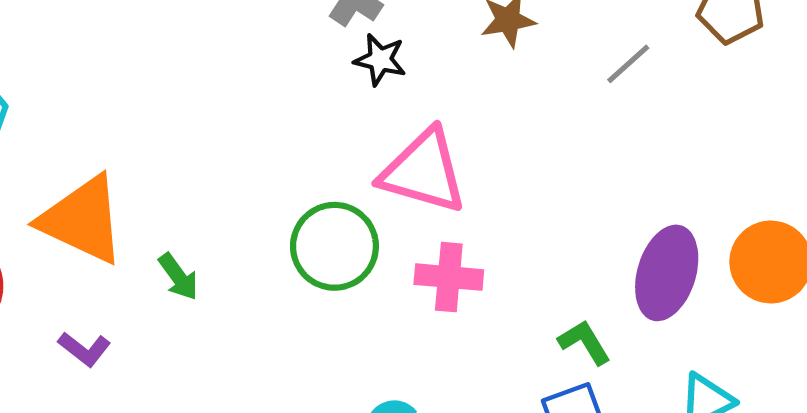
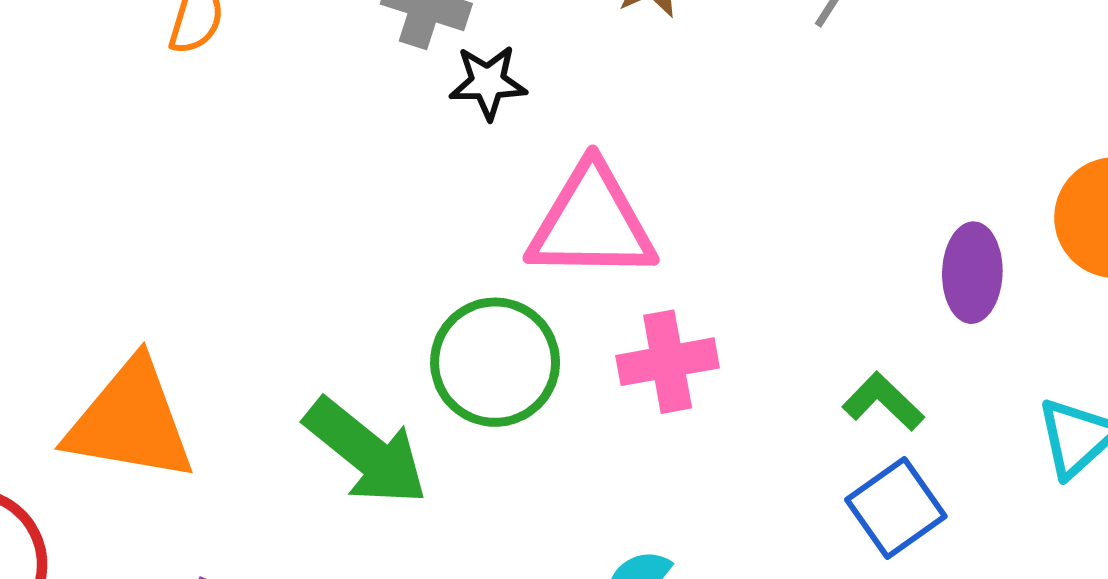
purple ellipse: (667, 273) -> (972, 273), size x0.7
green arrow: (178, 277) -> (366, 452), moved, size x1.8

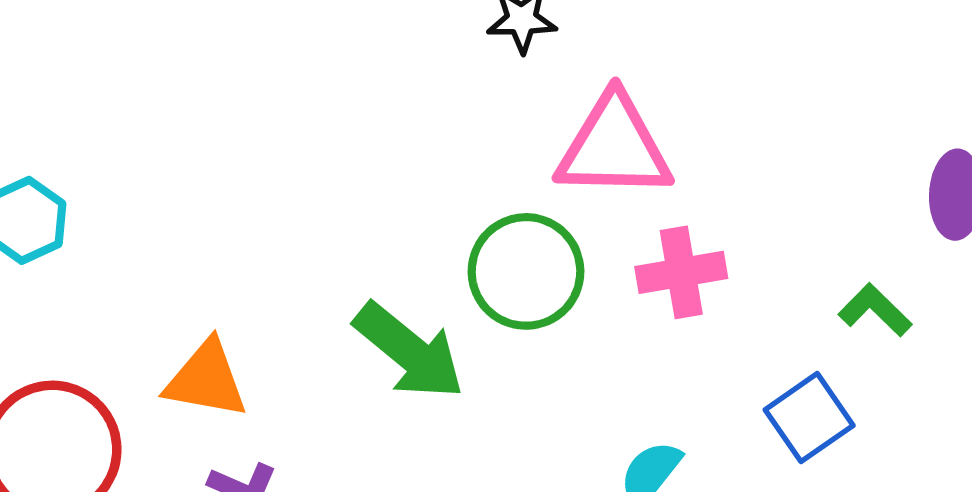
orange triangle: (130, 421) -> (206, 379), moved, size x0.7
blue square: (896, 508) -> (809, 418), moved

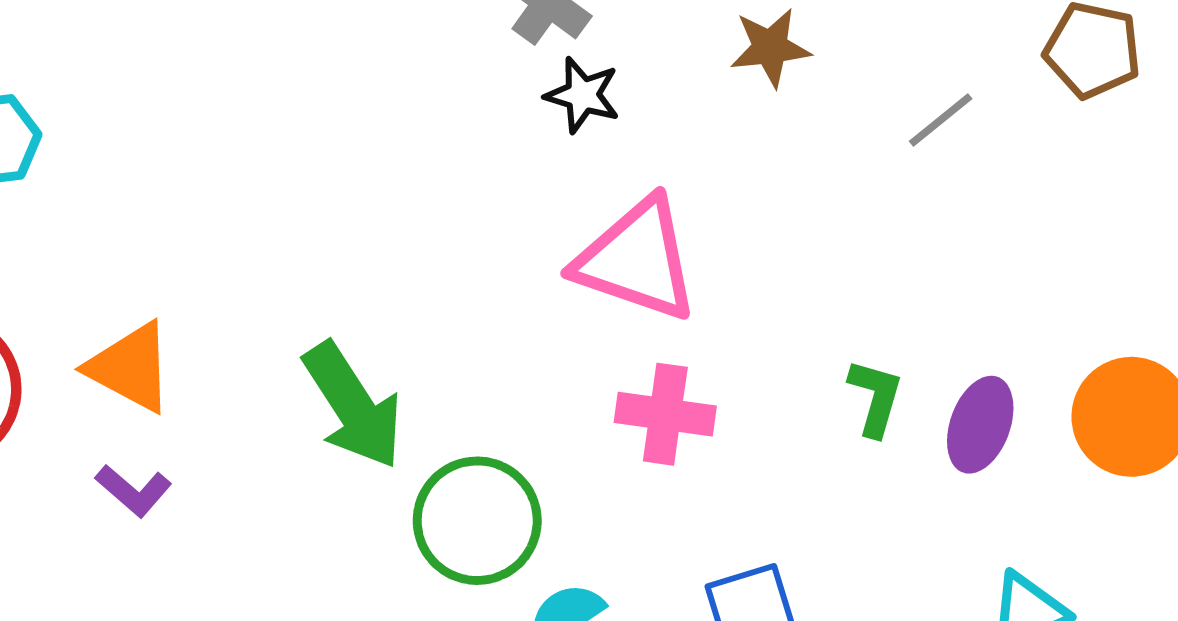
green circle: (526, 271) -> (477, 521), moved
green L-shape: (875, 310) -> (875, 397), moved, turned 44

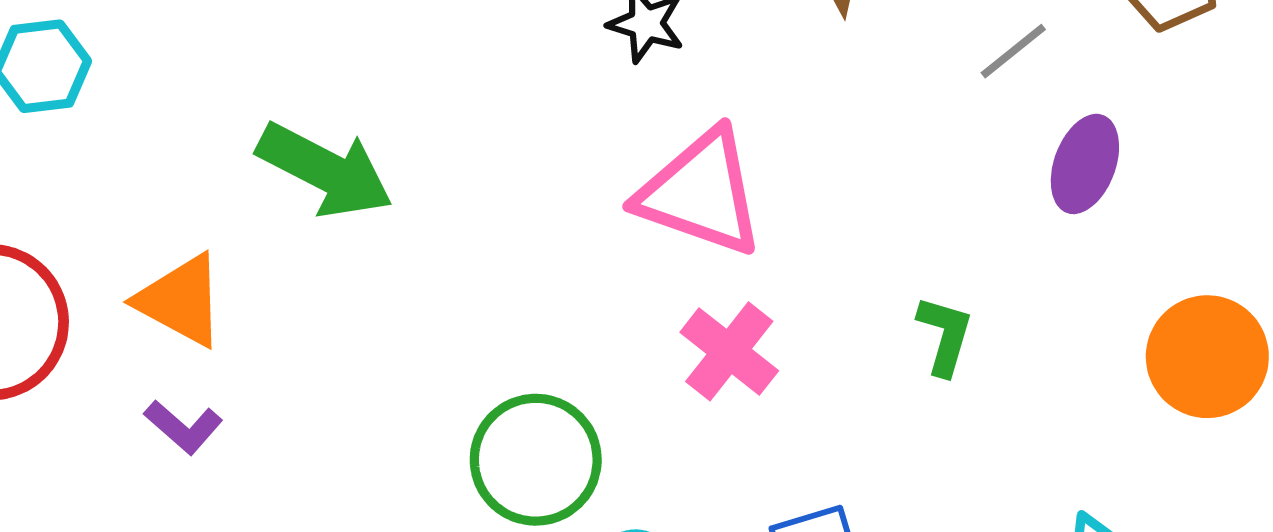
green arrow: (353, 406) -> (325, 170), moved, turned -30
pink cross: (665, 414) -> (729, 351), turned 30
purple ellipse: (980, 425) -> (1085, 164), moved

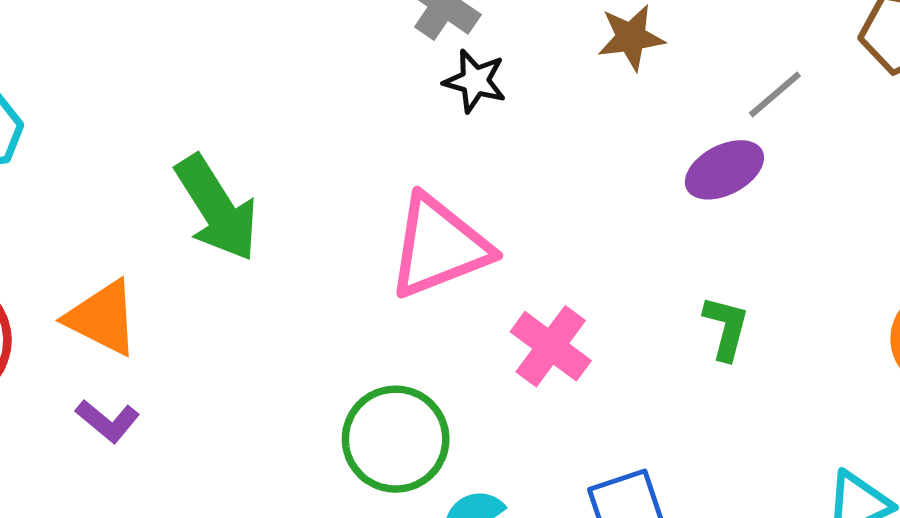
purple ellipse: (1085, 164) -> (724, 170), moved, turned 44
green arrow: (325, 170) -> (217, 208), turned 32
pink triangle: (701, 193) -> (439, 247), moved, turned -39

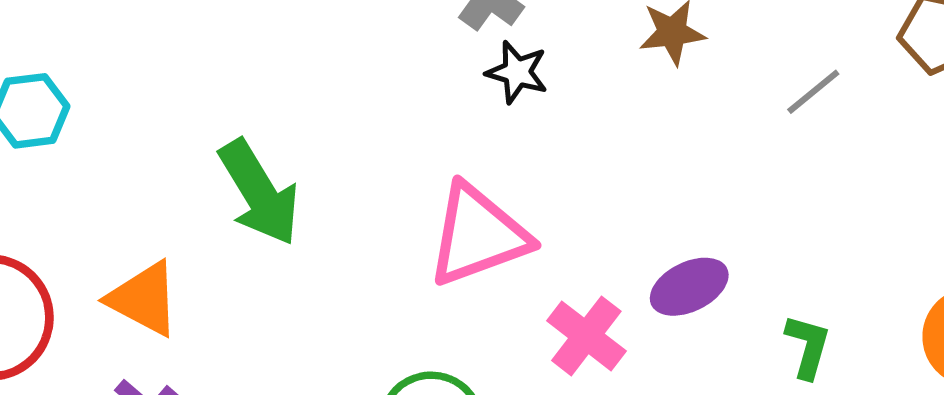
purple ellipse: (724, 170) -> (689, 287), moved
green L-shape: (726, 328) -> (808, 346), moved

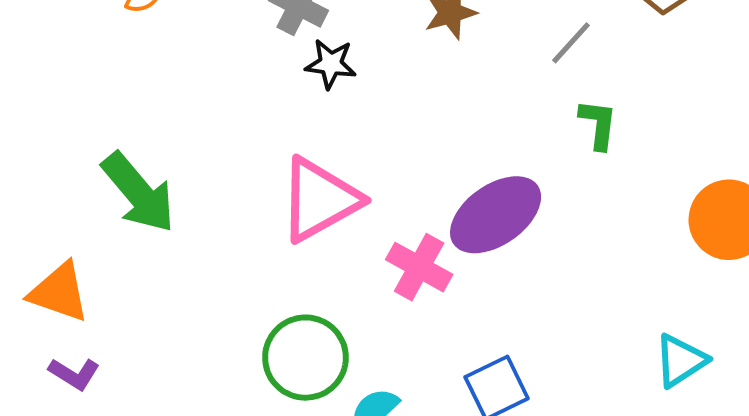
purple ellipse: (689, 287) -> (496, 215), size x1.5
green L-shape: (808, 346) -> (598, 124), moved

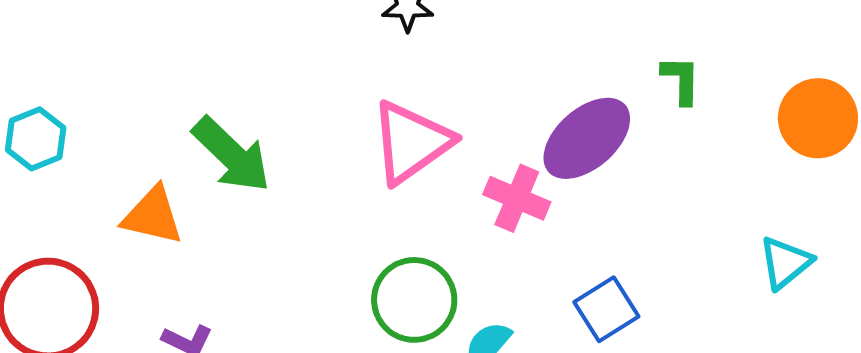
green L-shape: (598, 124) -> (681, 80), moved
orange triangle: (59, 292) -> (153, 216), moved

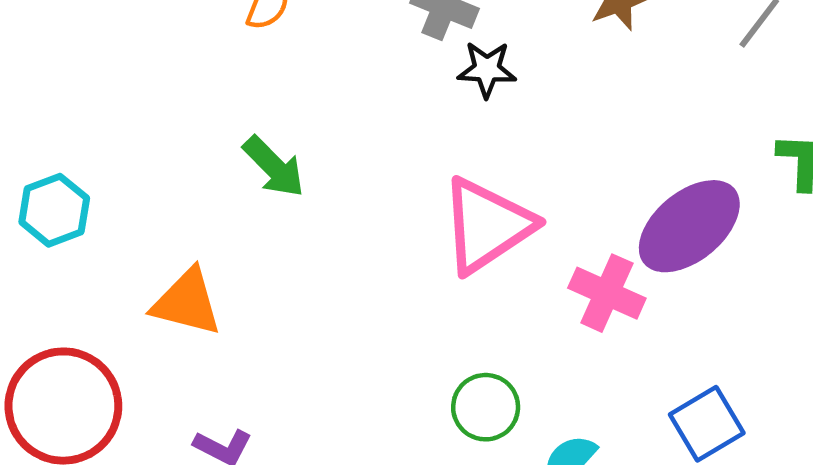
green arrow: (231, 155) -> (274, 167), moved, size x0.7
green circle: (414, 300) -> (486, 407), size x0.7

